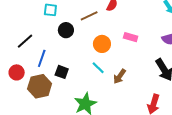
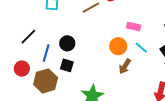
black circle: (66, 30) -> (67, 43), moved
orange circle: (102, 44) -> (118, 46), moved
cyan line: (98, 68) -> (141, 48), moved

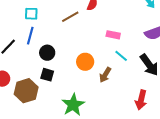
orange circle: (118, 46) -> (85, 62), moved
blue line: (46, 53) -> (30, 36), moved

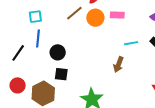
pink rectangle: (113, 35) -> (117, 15), moved
cyan line: (121, 56) -> (131, 43), turned -40
orange circle: (85, 62) -> (95, 18), moved

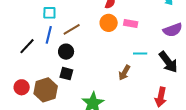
brown line: (74, 13) -> (72, 29), moved
red circle: (18, 85) -> (22, 87), moved

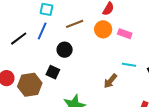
brown line: (72, 29) -> (75, 24), moved
black circle: (66, 52) -> (65, 50), moved

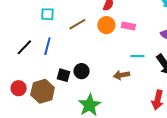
blue line: (42, 31) -> (47, 46), moved
black circle: (65, 50) -> (82, 71), moved
brown arrow: (110, 81) -> (122, 75), turned 49

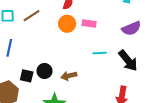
brown line: (77, 24) -> (32, 16), moved
brown arrow: (122, 75) -> (69, 76), moved

